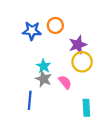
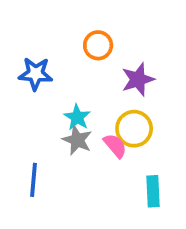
blue star: (32, 31) -> (35, 74), moved
yellow circle: (82, 62) -> (134, 129), moved
blue line: (30, 100) -> (34, 180), moved

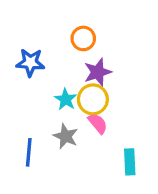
purple star: (138, 79) -> (98, 72), moved
yellow circle: (134, 129) -> (93, 99), moved
gray star: (77, 140) -> (66, 136), moved

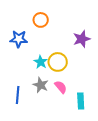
orange circle: (83, 38) -> (41, 20), moved
purple star: (98, 72) -> (82, 39), moved
pink semicircle: (98, 123) -> (61, 87), moved

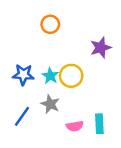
blue star: (19, 39) -> (23, 75), moved
pink semicircle: (61, 87) -> (75, 126), moved, turned 120
blue line: (18, 95) -> (22, 116), turned 30

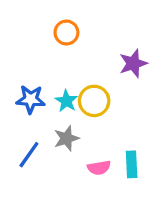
gray star: (50, 104) -> (66, 138), turned 30

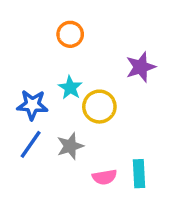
cyan star: (66, 101) -> (70, 88), moved
blue line: (29, 155) -> (31, 144), moved

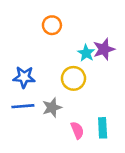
cyan star: (70, 88) -> (86, 53), moved
blue line: (31, 144) -> (23, 106), turned 50
pink semicircle: (105, 177) -> (77, 130), turned -102

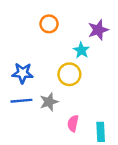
purple star: (104, 49) -> (98, 30), moved
cyan rectangle: (103, 128) -> (101, 132), moved
pink semicircle: (77, 130) -> (73, 123), turned -147

